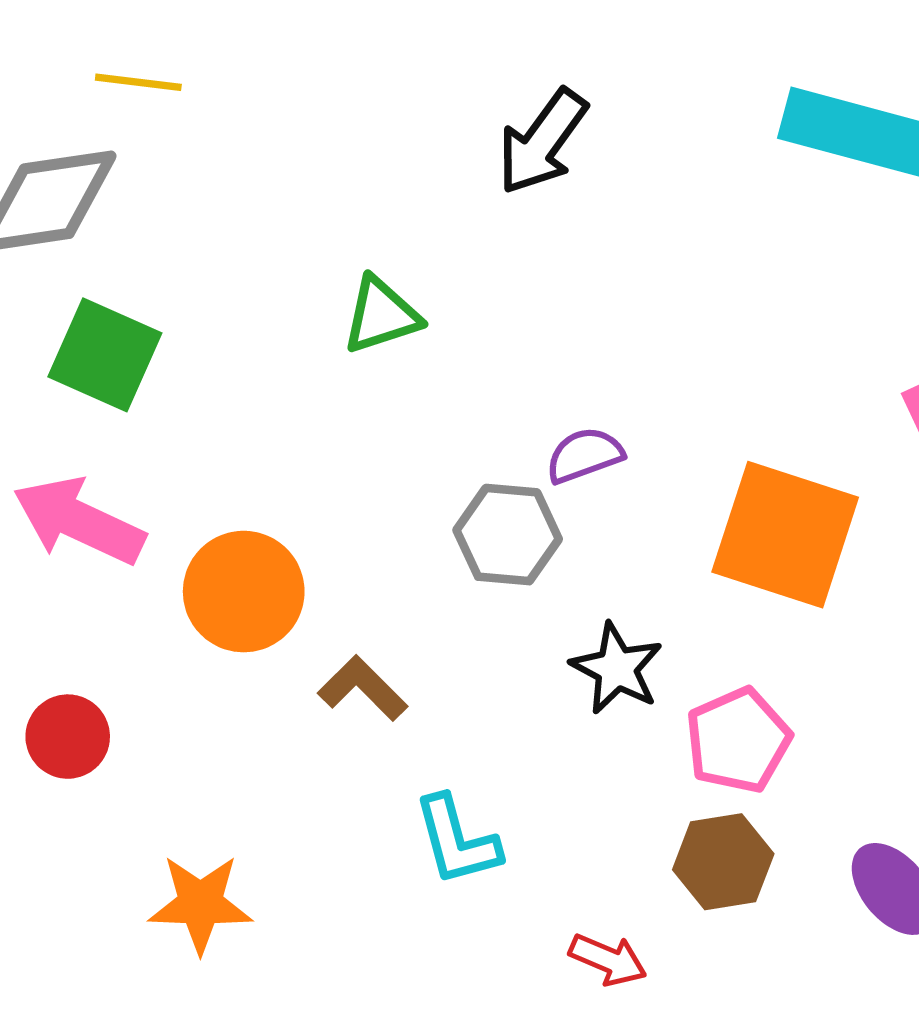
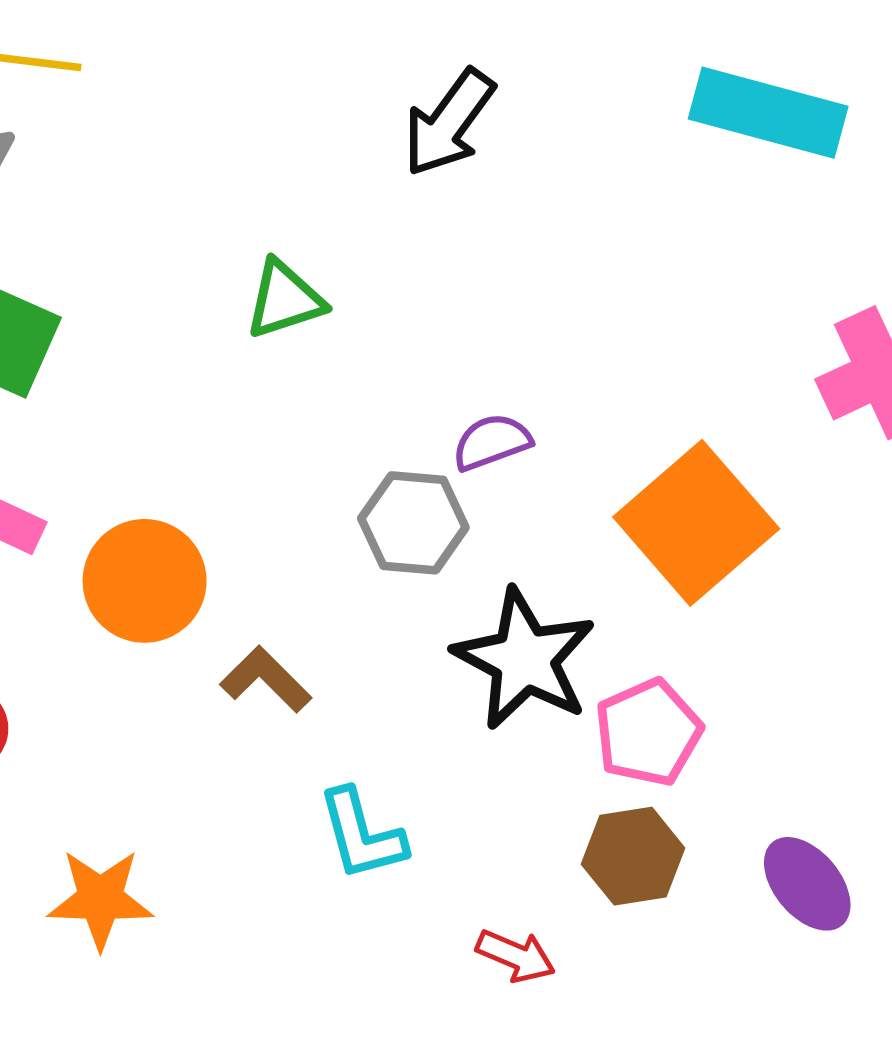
orange square: (785, 535) -> (696, 523), turned 31
black star: (617, 668) -> (524, 659), size x1.5

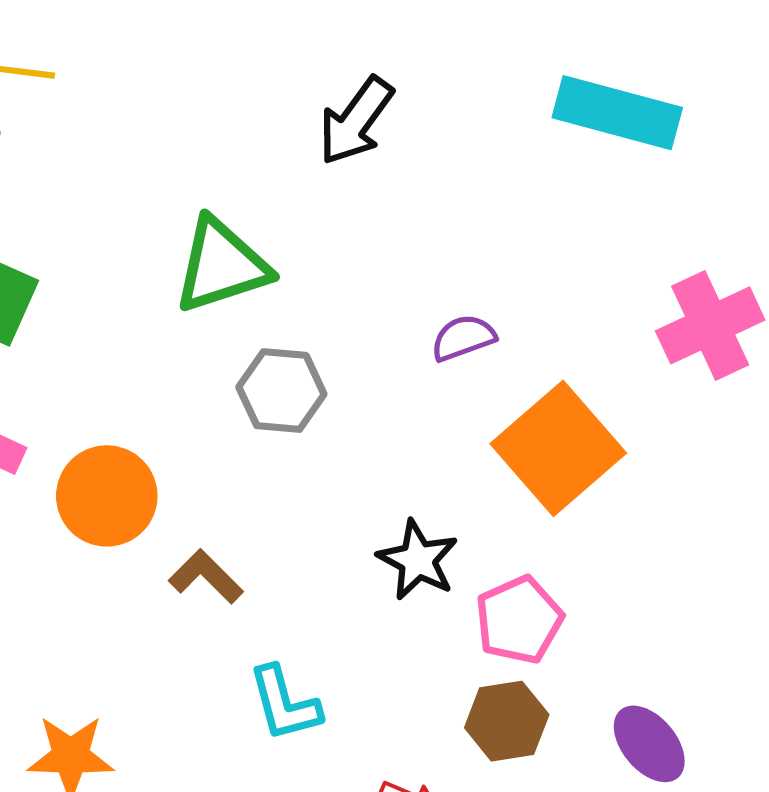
green triangle: (285, 299) -> (221, 266), size x1.5
purple semicircle: (492, 442) -> (463, 338), moved
gray hexagon: (413, 523) -> (281, 391), moved
black star: (524, 659) -> (418, 560), size x0.7

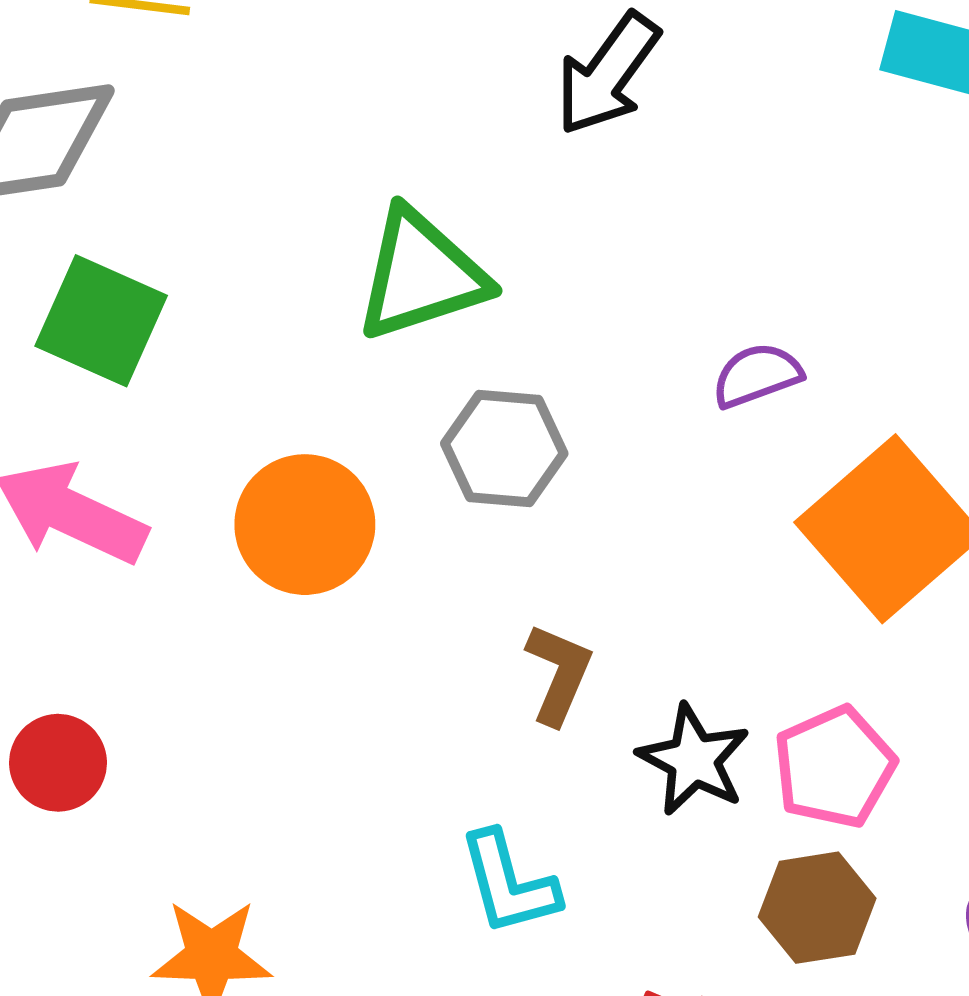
orange circle: (107, 496) -> (305, 525), moved
black star: (418, 560) -> (694, 760), moved
brown L-shape: (206, 577) -> (559, 674), moved, turned 68

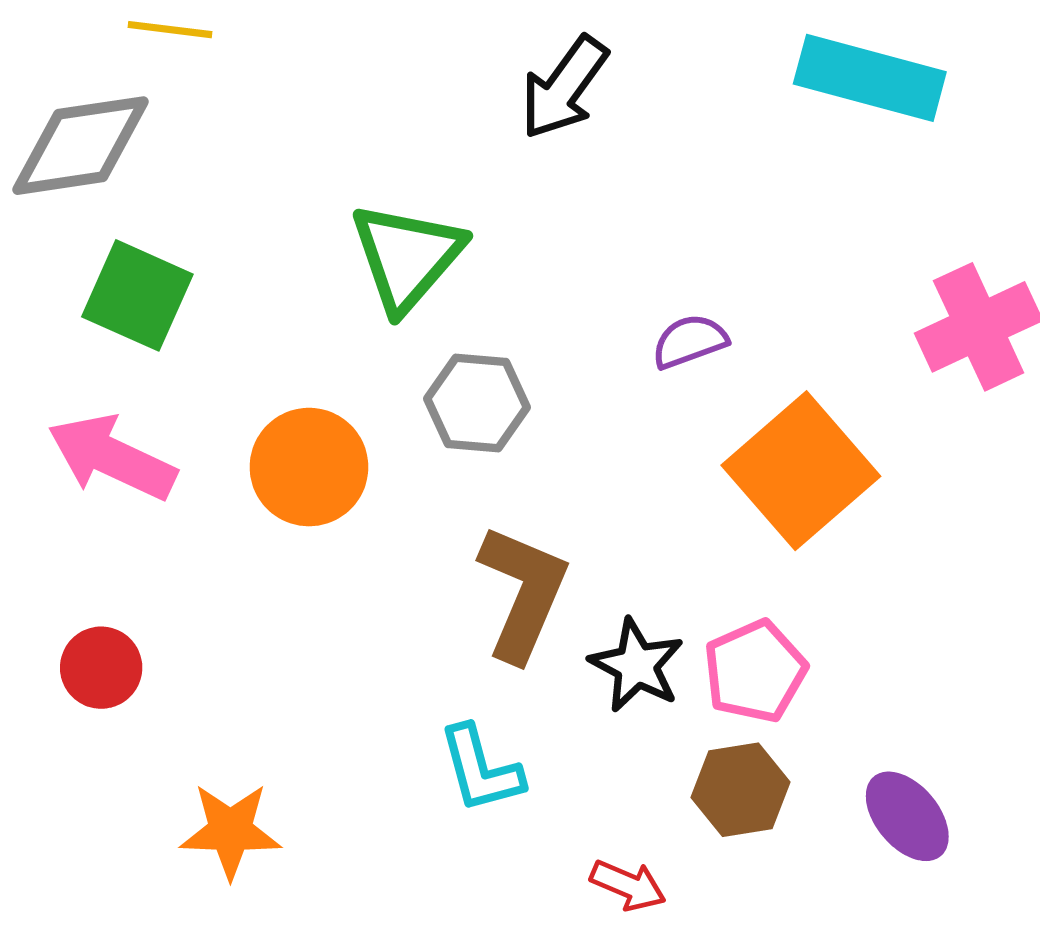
green triangle: (421, 275) -> (407, 257), turned -31
brown L-shape: (559, 674) -> (523, 593), size x1.6

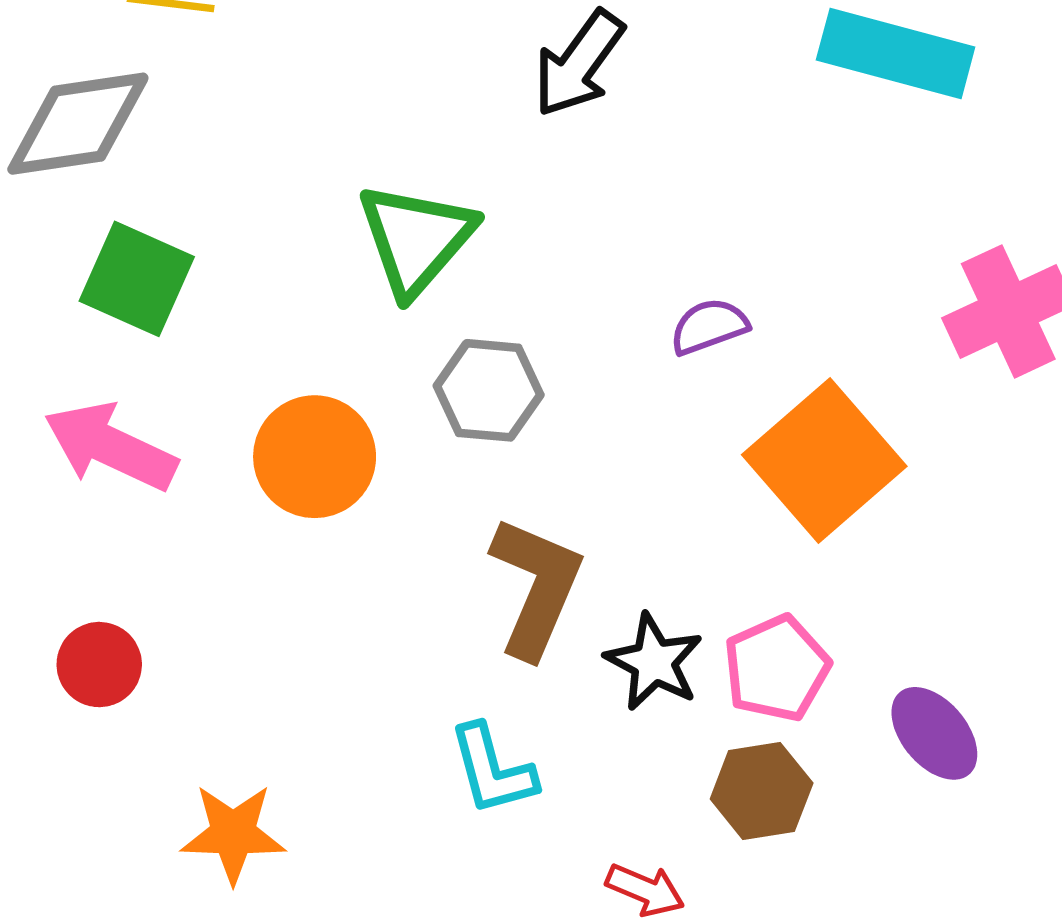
purple ellipse: (907, 816) -> (934, 733), moved

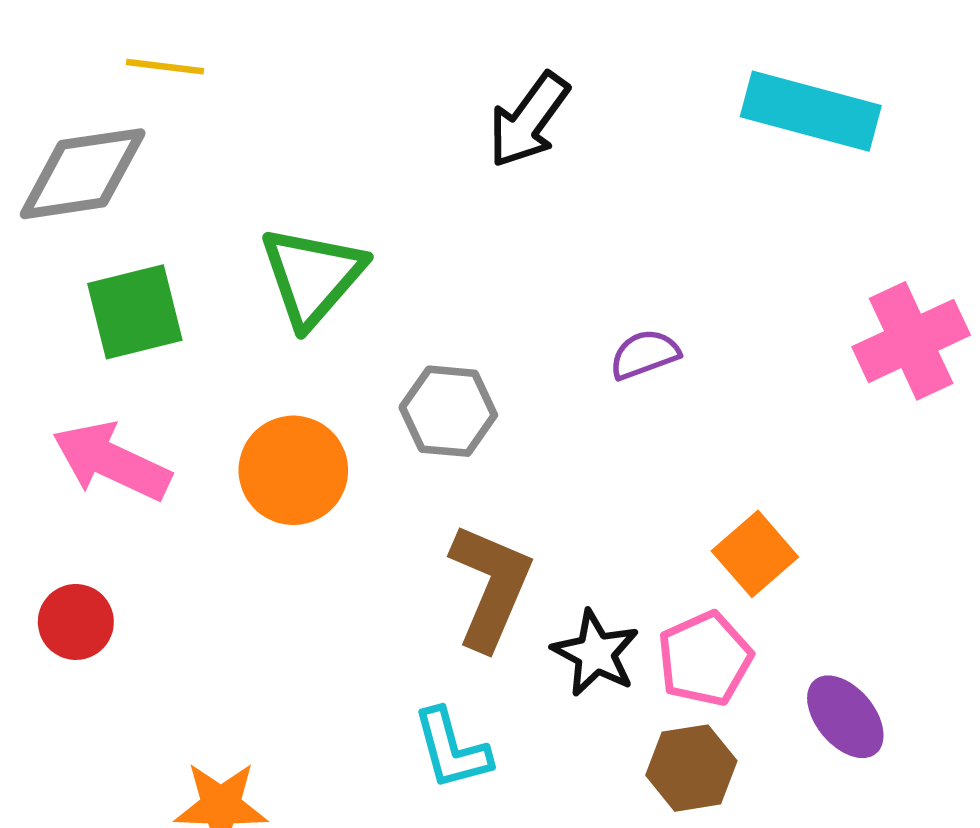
green triangle: (416, 239) -> (312, 276), moved
green square: (137, 279) -> (135, 312), turned -38
orange square: (824, 460) -> (755, 554), moved, size x0.6
red circle: (99, 665) -> (76, 622), moved

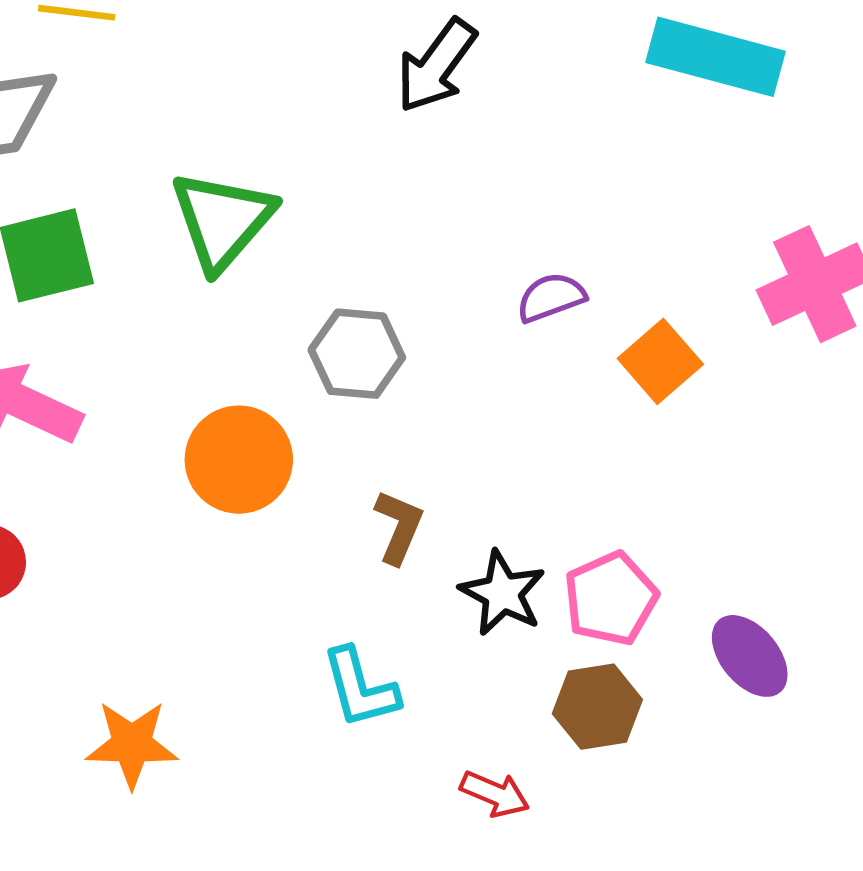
orange circle: (293, 470) -> (239, 460), moved
orange square: (755, 554) -> (660, 361), moved
brown L-shape: (491, 586) -> (399, 527), size x0.6

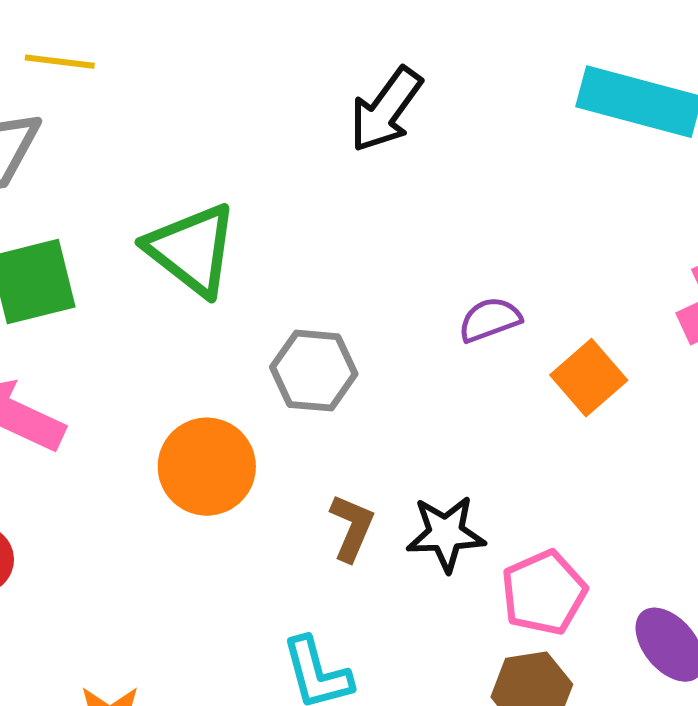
green triangle: (222, 220) -> (192, 250), turned -33
black star: (503, 593) -> (446, 534), moved, turned -30

